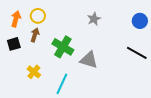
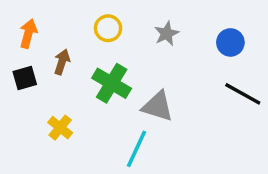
yellow circle: (38, 16) -> (108, 28), moved
blue circle: (140, 21) -> (230, 42), moved
cyan line: (62, 84) -> (136, 149), moved

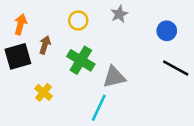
gray star: (167, 34) -> (119, 14), moved
black square: (25, 78) -> (18, 56), size x1.5
gray triangle: (158, 106) -> (114, 77), turned -30

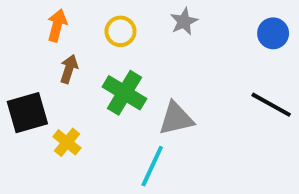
orange arrow: (20, 24) -> (57, 25), moved
blue circle: (167, 31) -> (273, 33), moved
black square: (18, 56) -> (27, 113), moved

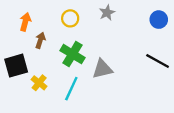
orange arrow: (57, 25) -> (25, 22), moved
cyan line: (152, 166) -> (71, 89), moved

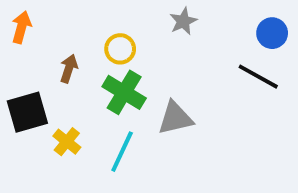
yellow circle: (70, 18) -> (120, 49), moved
orange arrow: (25, 22) -> (21, 27), moved
black line: (158, 61) -> (258, 77), moved

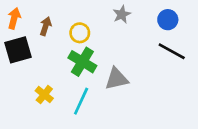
blue circle: (272, 33) -> (168, 20), moved
brown arrow: (69, 69) -> (46, 26), moved
black square: (27, 112) -> (18, 50), moved

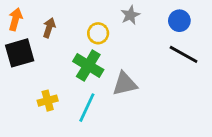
yellow circle: (80, 33) -> (98, 33), moved
yellow cross: (44, 95) -> (48, 101), turned 36

